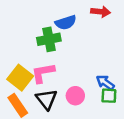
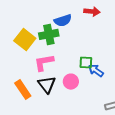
yellow square: (20, 78) -> (25, 39), moved
green square: (109, 96) -> (86, 62), moved

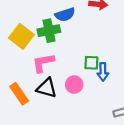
blue arrow: (96, 71) -> (103, 72), turned -126
black triangle: (47, 85) -> (47, 88), turned -36

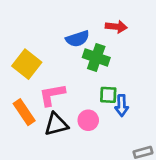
green cross: (49, 31) -> (96, 57), moved, turned 30
black triangle: (47, 88) -> (56, 124), turned -30
orange rectangle: (19, 94) -> (24, 112), moved

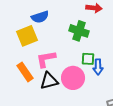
blue semicircle: (78, 39) -> (40, 17), moved
yellow square: (27, 64) -> (27, 36), turned 30
pink circle: (88, 120) -> (73, 78), size x1.5

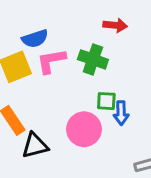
pink L-shape: (46, 59) -> (51, 61), moved
black triangle: (49, 81) -> (35, 146), moved

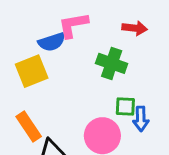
pink L-shape: (51, 61) -> (73, 25), moved

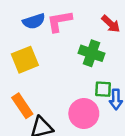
red arrow: (135, 28) -> (111, 24), turned 36
blue semicircle: (52, 42) -> (34, 21), moved

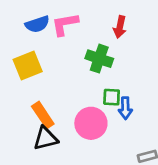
red arrow: (111, 24) -> (120, 27), turned 60
orange rectangle: (22, 106) -> (43, 115), moved

